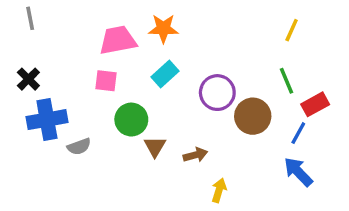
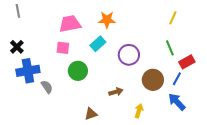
orange star: (163, 28) -> (107, 20), moved
brown circle: (253, 116) -> (153, 80), moved
gray semicircle: (79, 147) -> (47, 87), turned -104
brown triangle: (155, 147) -> (91, 114), moved, turned 40
yellow arrow: (219, 190) -> (139, 111), moved

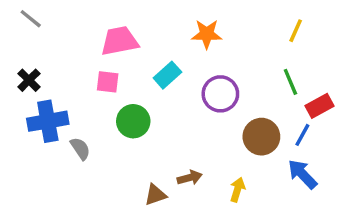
gray line: (18, 11) -> (31, 19), turned -40
orange star: (107, 20) -> (207, 34), moved
brown arrow: (116, 92) -> (190, 178), moved

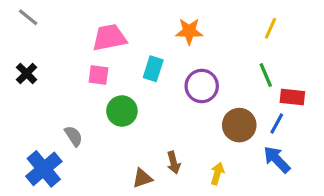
cyan rectangle: (167, 75) -> (153, 69), turned -30
red rectangle: (320, 106) -> (292, 97), turned 35
blue cross: (48, 121) -> (44, 169), moved, turned -30
brown arrow: (190, 178) -> (174, 163), turned 90

